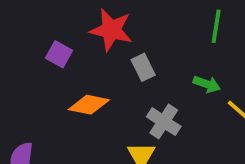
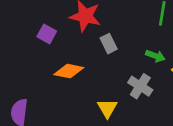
gray cross: (164, 122) -> (140, 86), moved

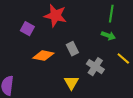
gray rectangle: (109, 44) -> (72, 49), moved
green arrow: (155, 56) -> (108, 36), moved

